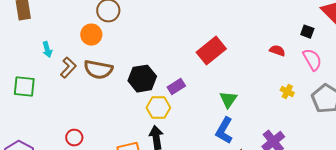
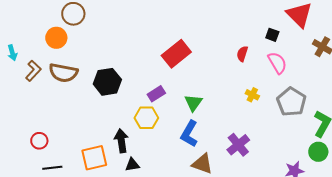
red semicircle: (277, 51) -> (242, 54), turned -91
purple rectangle: (176, 87) -> (156, 94), moved
yellow hexagon: (158, 108) -> (146, 118), moved

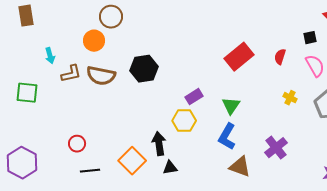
black square: (272, 35) -> (310, 38), turned -32
red rectangle: (176, 54) -> (239, 57), moved
brown L-shape: (33, 71) -> (71, 74), turned 35
black hexagon: (107, 82) -> (144, 69), moved
orange square: (94, 158) -> (132, 161), turned -32

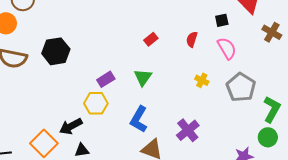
red rectangle: (239, 57) -> (151, 39), size x0.5
green triangle: (231, 106) -> (143, 77), moved
black arrow: (159, 144) -> (71, 126), turned -110

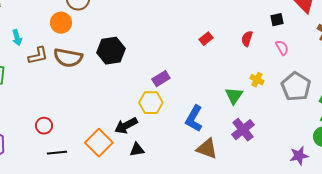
pink semicircle: (227, 48) -> (282, 48), size x0.7
green triangle: (143, 77) -> (234, 96), moved

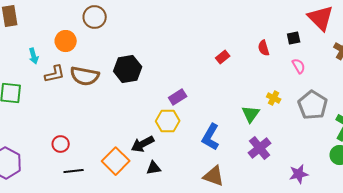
orange circle: (61, 23) -> (66, 41), moved
red semicircle: (247, 39) -> (264, 48), moved, turned -35
brown triangle: (207, 149) -> (214, 176), moved
purple star: (299, 156) -> (299, 174), moved

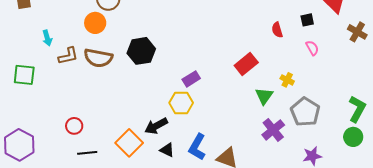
orange circle: (66, 41) -> (95, 23), moved
red rectangle: (223, 57) -> (246, 64), moved, size x1.6
gray pentagon: (313, 105) -> (305, 112), moved
blue L-shape: (211, 137) -> (197, 147), moved
black triangle: (154, 168) -> (167, 150), turned 35

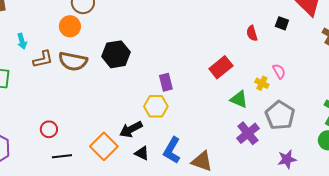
black square: (307, 20) -> (282, 23), turned 32
pink semicircle: (312, 48) -> (279, 71), moved
purple rectangle: (191, 79) -> (166, 82), turned -72
green triangle: (264, 96) -> (239, 99), turned -42

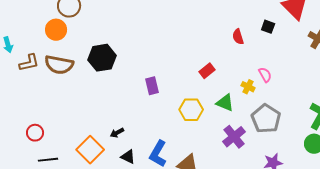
red rectangle: (221, 67) -> (207, 71), size x0.7
yellow hexagon: (156, 106) -> (191, 110), moved
black arrow: (131, 129) -> (117, 133), size x0.6

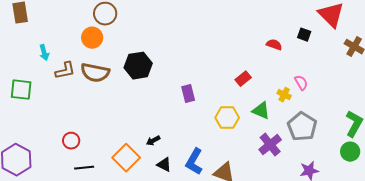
red semicircle: (238, 37) -> (274, 45), turned 126

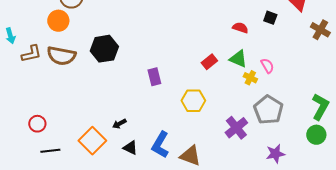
green triangle: (261, 111) -> (238, 59), moved

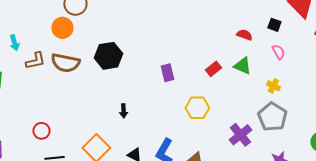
pink semicircle: (267, 66) -> (278, 52), moved
purple rectangle: (154, 77) -> (167, 73), moved
yellow cross: (250, 78) -> (273, 86), moved
black arrow: (119, 124) -> (123, 111), moved, turned -64

